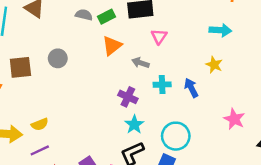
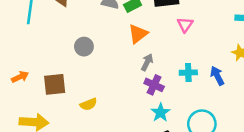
gray arrow: (140, 63) -> (147, 62), moved, turned 98
brown square: (20, 67) -> (55, 84), moved
yellow semicircle: (40, 124) -> (89, 104), moved

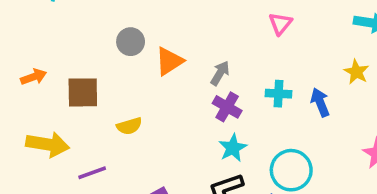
orange triangle: (138, 34) -> (169, 61), moved

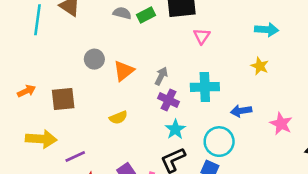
cyan cross: (278, 94) -> (205, 87), size x1.5
blue arrow: (320, 102) -> (241, 111), moved, turned -72
yellow semicircle: (129, 126) -> (118, 118), moved

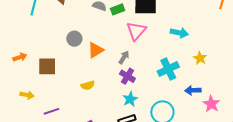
cyan arrow: (267, 30) -> (179, 33), moved
pink triangle: (202, 36) -> (136, 31), moved, size x1.5
cyan cross: (205, 87) -> (168, 69), moved, turned -30
blue arrow: (241, 111) -> (193, 90), moved
yellow arrow: (41, 139) -> (27, 95), size x0.6

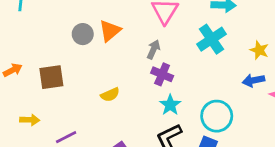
orange triangle: (96, 50) -> (110, 31), moved
yellow star: (200, 58) -> (259, 50), moved
cyan cross: (168, 69) -> (211, 39), moved

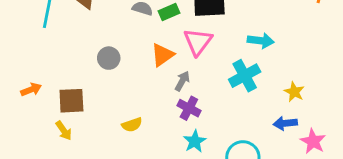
orange triangle: (110, 31) -> (162, 55), moved
yellow arrow: (30, 120) -> (64, 131), moved, turned 48

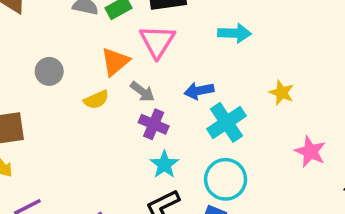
cyan cross: (245, 76) -> (226, 122), moved
gray arrow: (182, 81) -> (142, 92), turned 102
blue arrow: (285, 123) -> (199, 91), moved
yellow semicircle: (132, 125) -> (96, 100), moved

